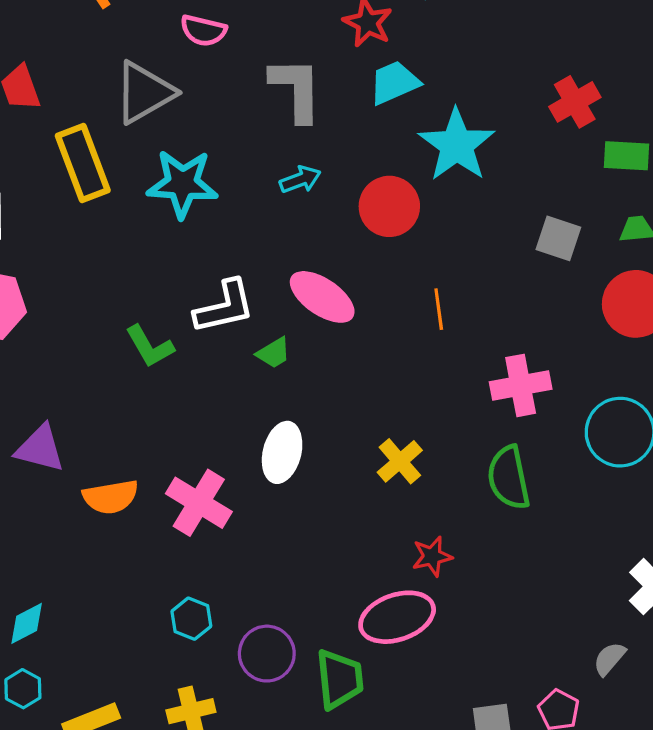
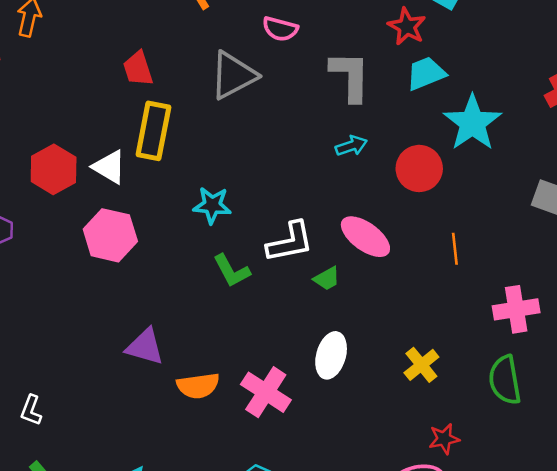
yellow rectangle: (83, 163) -> (153, 131), moved, turned 30
cyan star: (182, 184) -> (212, 205), moved, size x0.7

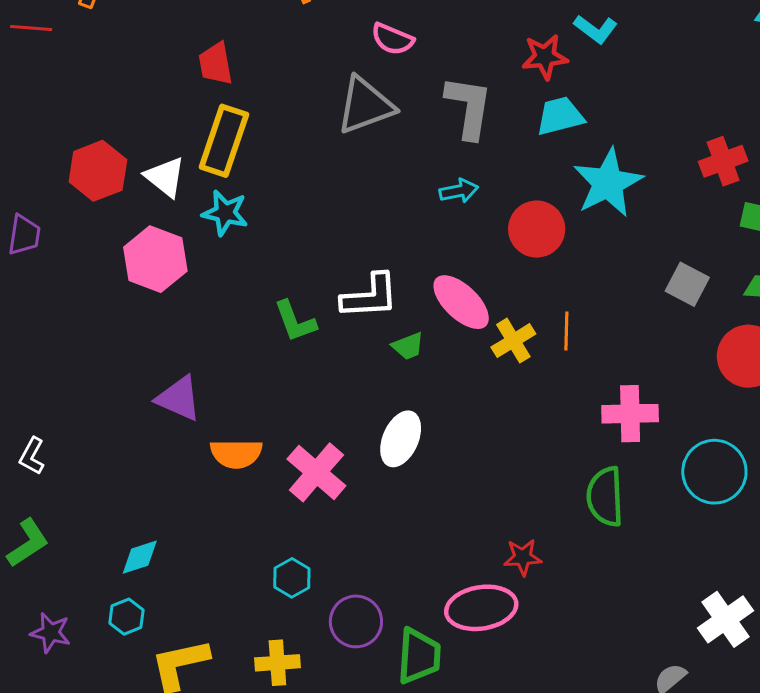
red star: (407, 26) -> (545, 57), turned 30
gray triangle: (233, 75) -> (365, 105), moved
cyan star: (212, 205) -> (225, 213), moved
yellow cross: (421, 365) -> (513, 341), moved

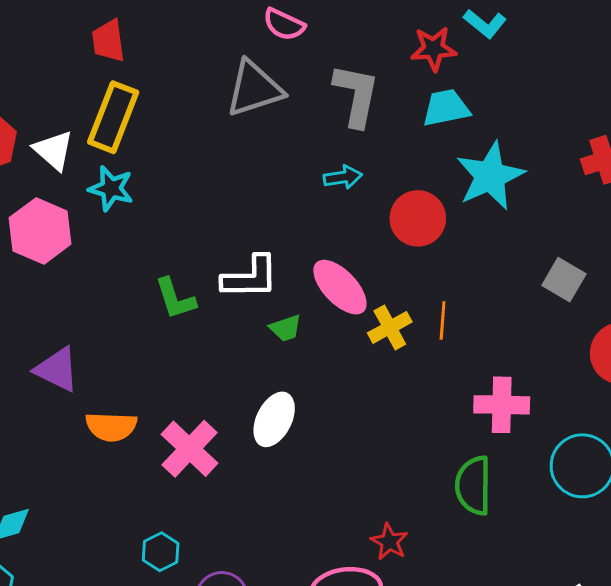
red star: (523, 557) -> (389, 542), turned 30

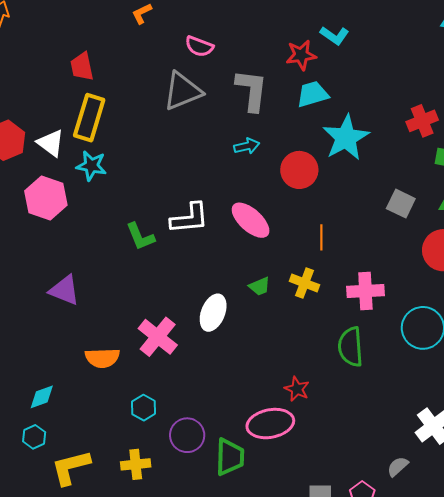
yellow cross: (390, 327) -> (305, 283), moved, turned -36
green trapezoid: (286, 328) -> (260, 286), moved
orange semicircle: (111, 427) -> (102, 358), moved

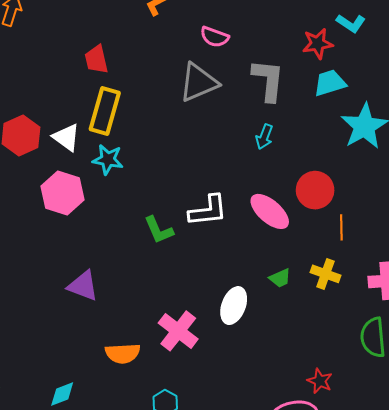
cyan arrow: (247, 146) -> (264, 137), turned 125
red circle: (299, 170) -> (315, 190), moved

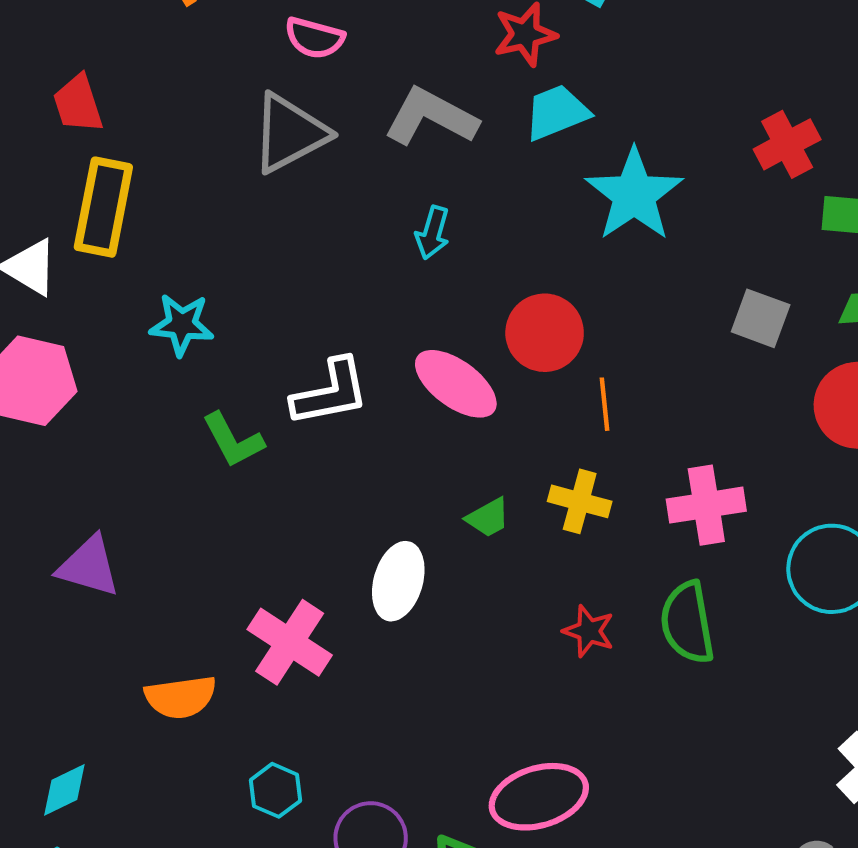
gray L-shape: (268, 80) -> (431, 117), turned -63
cyan star: (108, 159) -> (182, 325), moved
red star: (320, 381) -> (589, 631), moved

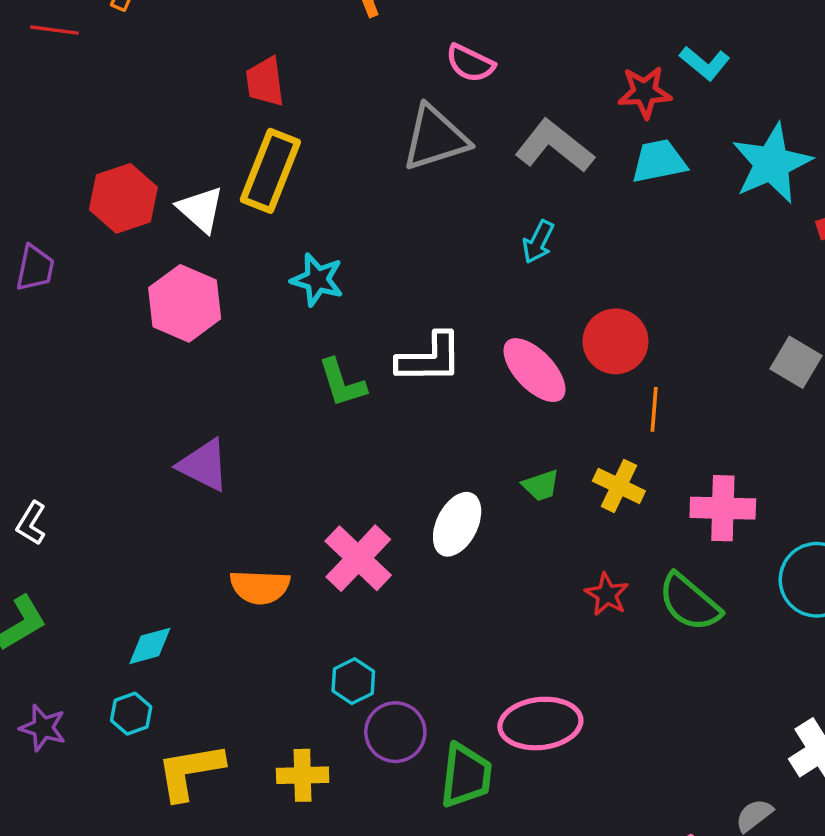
cyan star: (634, 195) -> (772, 163), moved
green semicircle: (687, 623) -> (689, 602), turned -50
cyan hexagon: (275, 790) -> (353, 681), moved

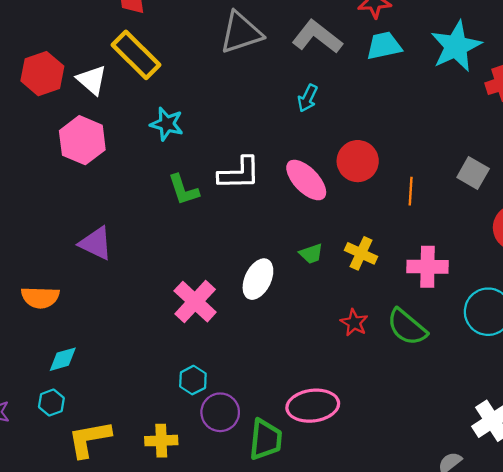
yellow rectangle: (270, 171) -> (136, 55), turned -66
orange line: (654, 409) -> (411, 191), moved
orange semicircle: (260, 587) -> (40, 297), moved

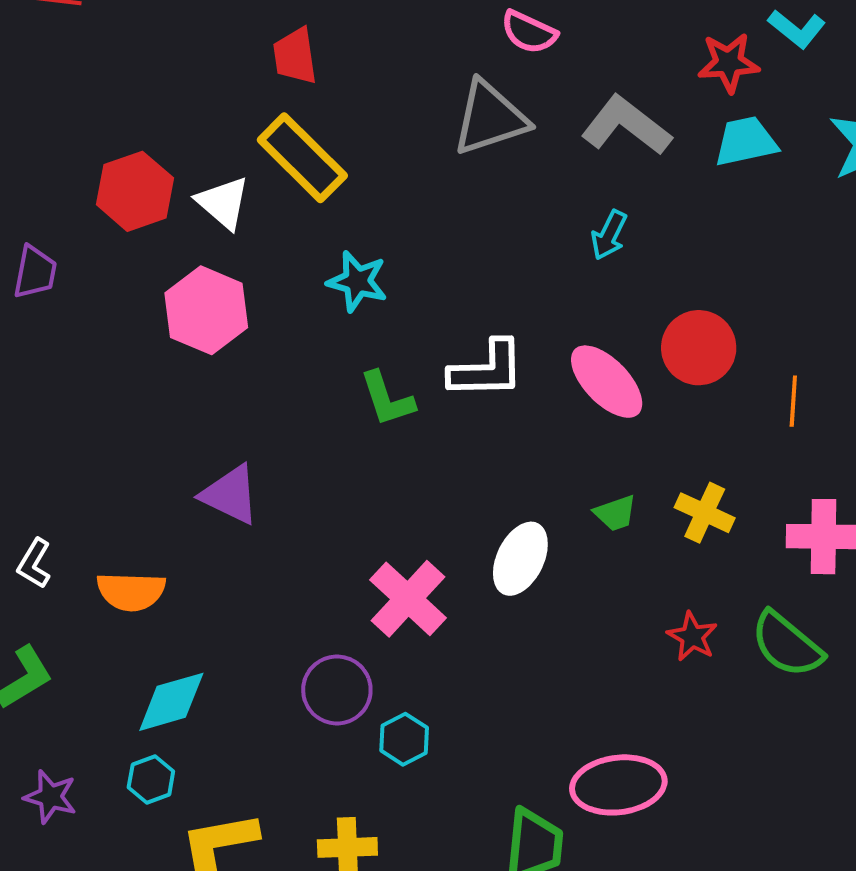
cyan diamond: (63, 359) -> (171, 702), size x1.4
purple circle: (220, 412) -> (337, 690), moved

